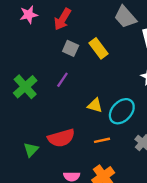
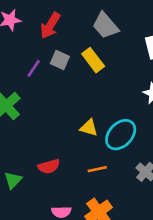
gray trapezoid: (125, 17) -> (105, 26), moved
purple line: (62, 80) -> (34, 68), moved
red semicircle: (61, 138) -> (49, 166), size x0.7

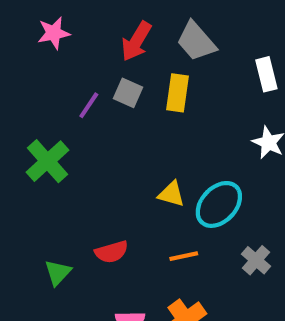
red arrow: (50, 26) -> (136, 41), moved
yellow rectangle: (93, 60) -> (178, 93), turned 45

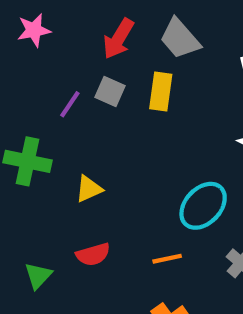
green cross: (47, 161) -> (27, 161), turned -36
yellow triangle: (171, 194) -> (89, 189), moved, turned -40

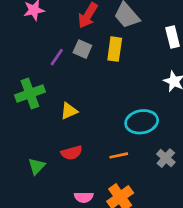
green cross: (27, 161) -> (30, 94), turned -32
cyan ellipse: (203, 206) -> (142, 122), turned 36

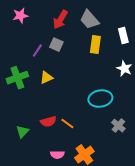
yellow rectangle: (115, 49) -> (95, 45), moved
yellow triangle: (69, 111) -> (46, 78), moved
orange line: (119, 155) -> (67, 124), moved, turned 48

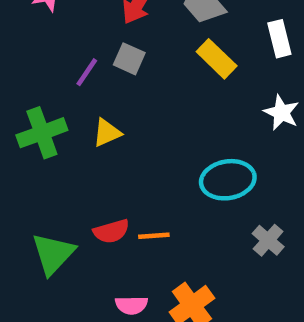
yellow rectangle: (95, 45) -> (217, 59), turned -54
orange line: (67, 124) -> (154, 236), turned -40
green triangle: (22, 132) -> (53, 254), size x1.5

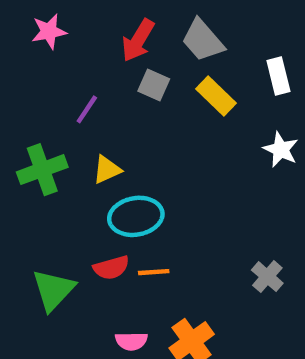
gray square: (129, 59) -> (154, 85), moved
cyan ellipse: (228, 180) -> (136, 216), moved

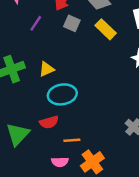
purple line: (87, 109) -> (36, 23), moved
orange line: (154, 272) -> (72, 140), moved

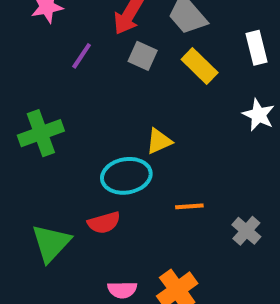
yellow triangle: (47, 69) -> (159, 141), moved
orange line: (72, 140) -> (189, 206), moved

